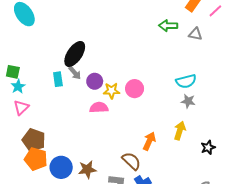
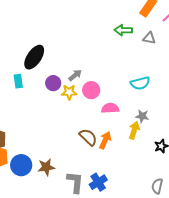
gray arrow: (75, 73) -> (75, 75), moved, turned -88
gray star: (188, 101) -> (142, 116), moved
pink semicircle: (99, 108) -> (110, 108), moved
brown semicircle: (131, 161) -> (88, 137), moved

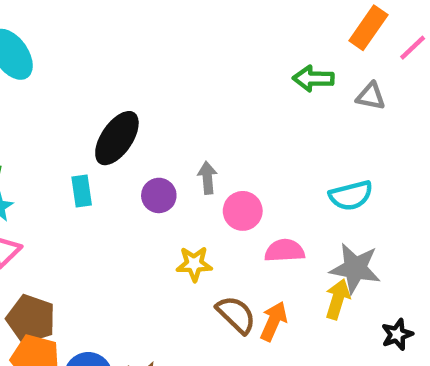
gray arrow: (75, 75) -> (207, 178), turned -56
yellow star: (69, 92) -> (194, 264), moved
gray star: (142, 116) -> (355, 268), size x1.6

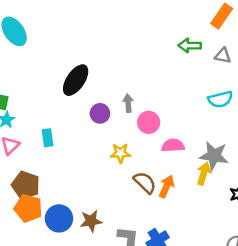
cyan rectangle: (82, 191) -> (47, 138), moved
cyan semicircle: (351, 195) -> (220, 99), moved

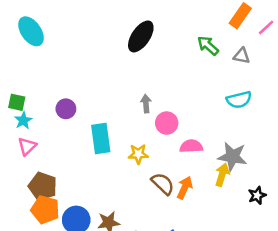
green arrow: (190, 46) -> (208, 46), turned 40
black ellipse: (76, 80) -> (141, 36), moved
purple circle: (100, 113) -> (66, 109), moved
cyan rectangle: (47, 138) -> (101, 139), moved, size x1.6

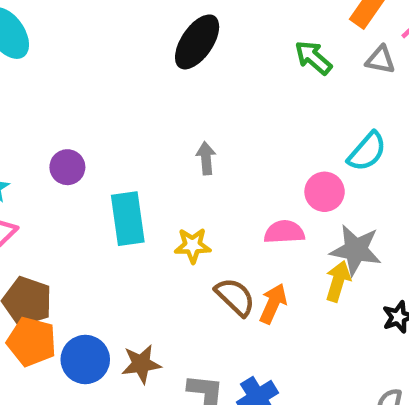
gray triangle: (242, 56) -> (380, 60), moved
cyan semicircle: (239, 100) -> (367, 152), turned -35
pink circle: (167, 123) -> (325, 192), moved

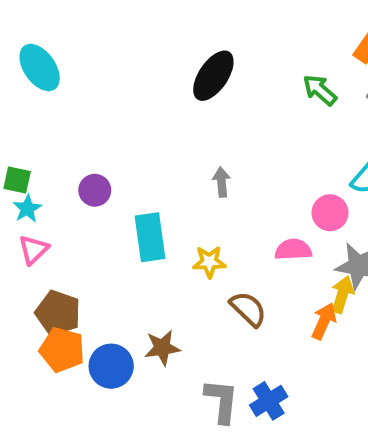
orange arrow: (273, 304) -> (324, 321), moved
brown star: (141, 364) -> (162, 348), moved

